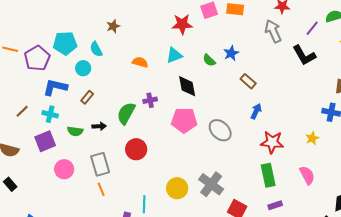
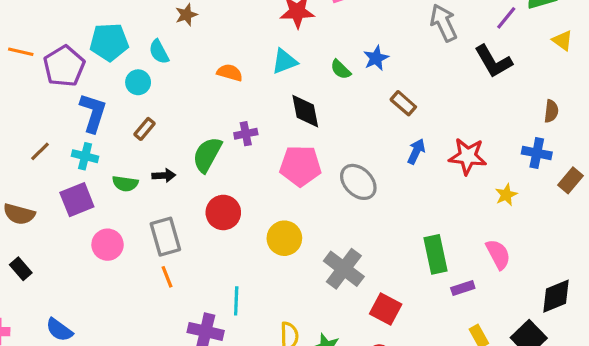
blue L-shape: (55, 87) -> (93, 113), turned 95
red star: (272, 142) -> (468, 156), moved
yellow circle: (177, 188) -> (284, 238), moved
purple rectangle: (275, 205) -> (463, 288), moved

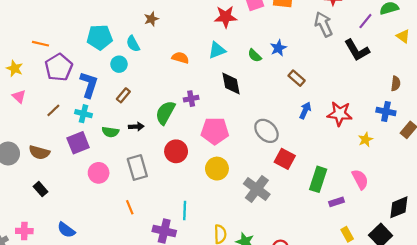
purple pentagon: (64, 66) -> (59, 67), moved
pink pentagon: (300, 166) -> (215, 131), moved
green rectangle: (435, 254) -> (318, 179), turned 30
orange line: (167, 277) -> (130, 207), moved
red square: (386, 309) -> (285, 159), moved

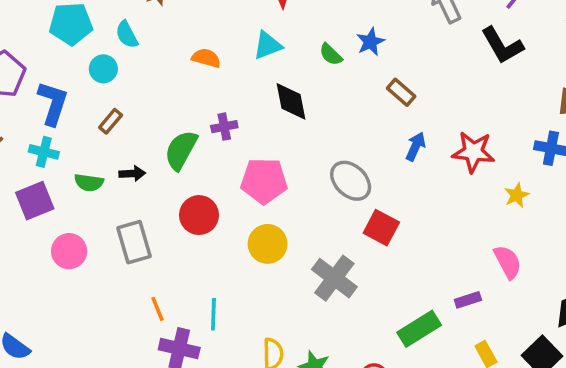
green rectangle: (318, 179) -> (419, 329), moved, turned 40
orange line: (130, 207) -> (157, 309), moved

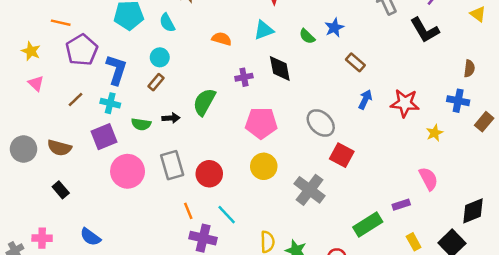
cyan circle: (103, 69) -> (160, 57), moved
purple cross: (224, 127) -> (244, 77), moved
red circle: (199, 215) -> (209, 174), moved
pink circle: (69, 251) -> (128, 171), size x1.4
cyan line: (213, 314) -> (227, 215), turned -45

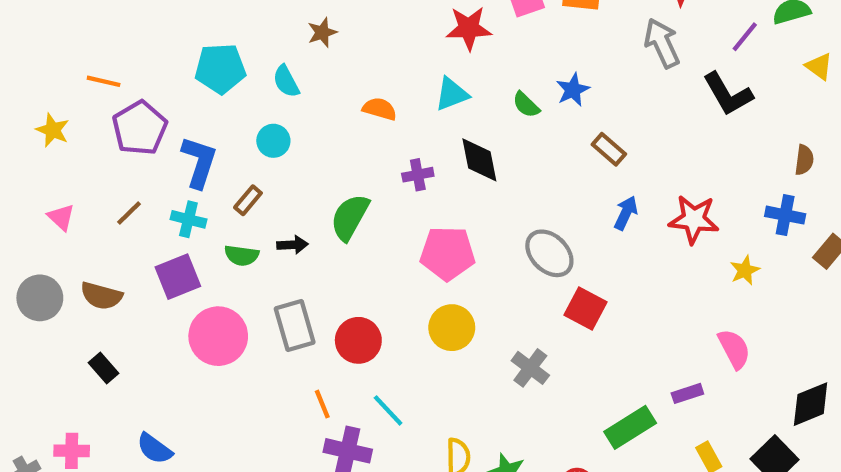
brown rectangle: (156, 82) -> (248, 200), moved
pink triangle: (36, 83) -> (61, 217), moved
gray cross: (310, 190) -> (530, 368), size x0.7

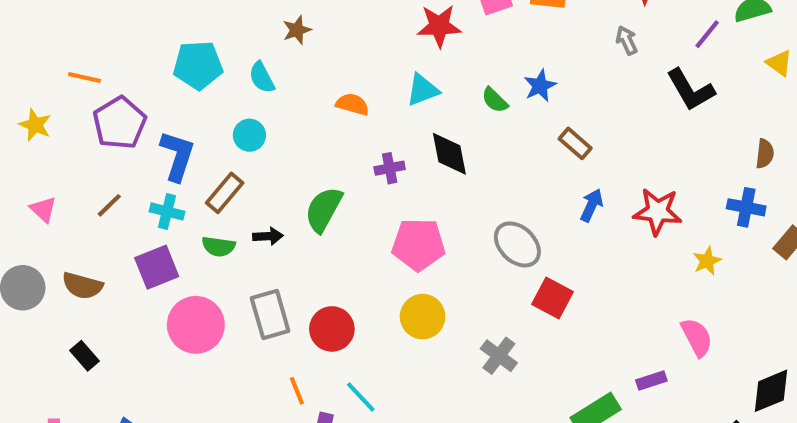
gray arrow: (662, 43) -> (627, 40), size x0.6
brown rectangle: (248, 200) -> (225, 193), size x1.4

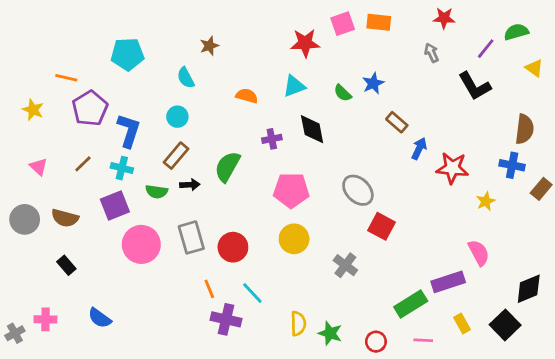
cyan pentagon: (198, 65) -> (127, 54), moved
brown semicircle: (765, 154) -> (525, 129), size x1.5
brown rectangle: (225, 193) -> (176, 156), moved
blue arrow: (592, 205) -> (419, 149), moved
purple rectangle: (651, 380) -> (448, 282), size x1.6

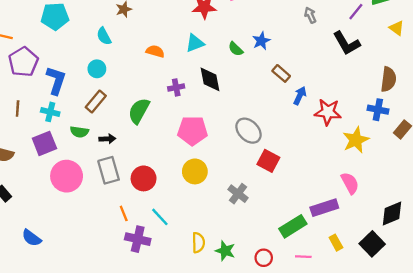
brown line: (83, 164) -> (18, 108), turned -42
black arrow: (190, 185) -> (107, 139), moved
yellow star: (486, 201) -> (356, 140), size x1.6

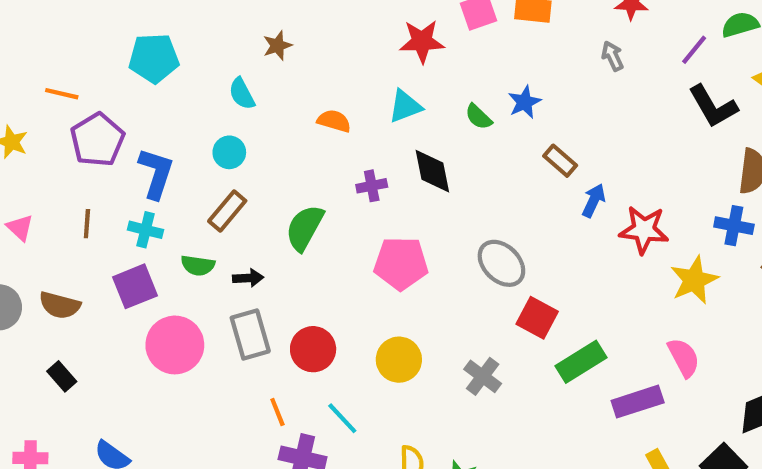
black L-shape: (346, 43) -> (713, 106), moved
yellow circle: (195, 171) -> (399, 360), moved
green rectangle: (293, 226) -> (581, 362), moved

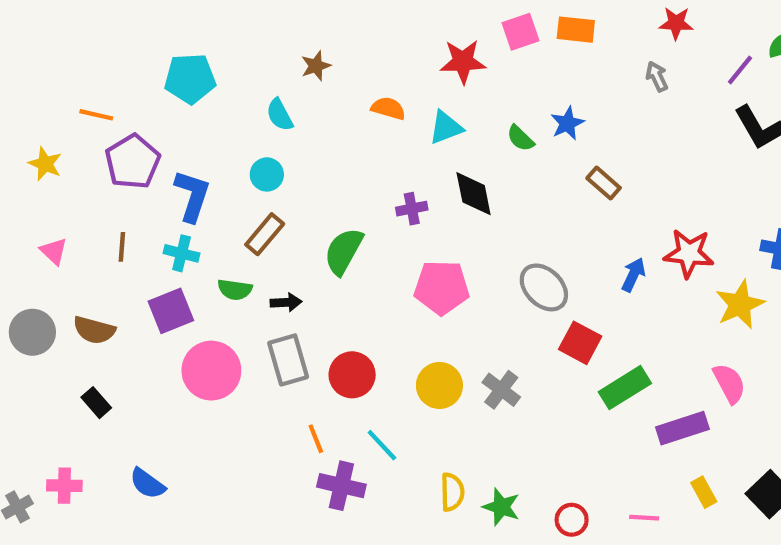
orange semicircle: (334, 121) -> (388, 108), moved
blue arrow: (594, 200) -> (633, 275), moved
gray cross: (483, 376) -> (501, 390), moved

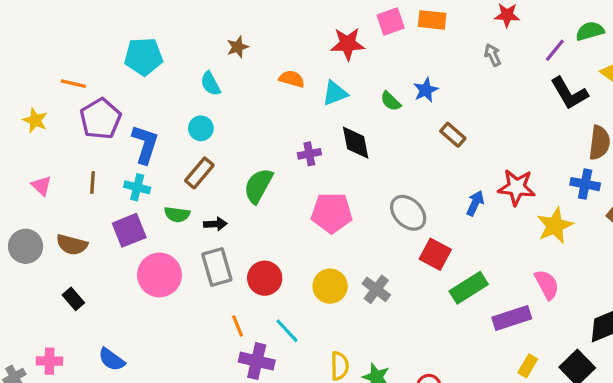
yellow rectangle: (704, 492) -> (528, 366), turned 60

